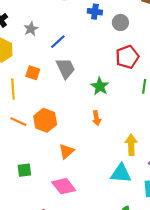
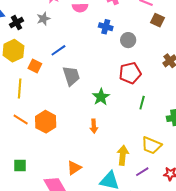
gray star: (31, 29) -> (43, 19), moved
blue line: (58, 42) -> (58, 50), moved
orange square: (33, 73) -> (35, 66), moved
orange triangle: (66, 151) -> (74, 168), moved

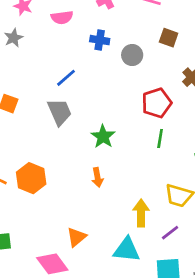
brown square: (158, 20) -> (169, 38), moved
blue line: (58, 50) -> (66, 78), moved
red pentagon: (130, 73) -> (157, 103), moved

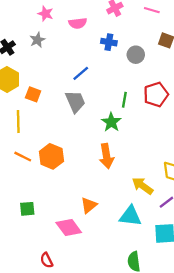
green line: (160, 138) -> (124, 100), moved
orange arrow: (97, 177) -> (106, 156), size x1.5
yellow arrow: (141, 213) -> (142, 186), turned -55

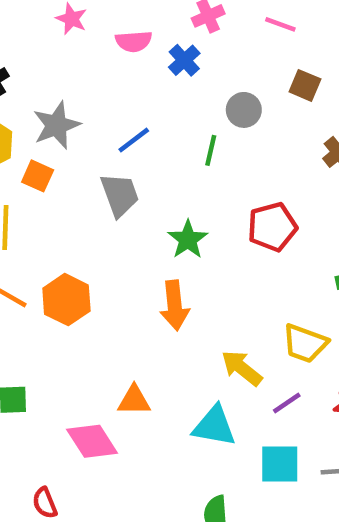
gray star: (37, 40) -> (56, 125), moved, size x1.5
blue cross: (109, 42) -> (184, 60), moved, turned 35
red pentagon: (156, 95) -> (272, 227), moved
green line: (124, 100) -> (211, 150), moved
orange triangle: (89, 205) -> (134, 400), turned 36

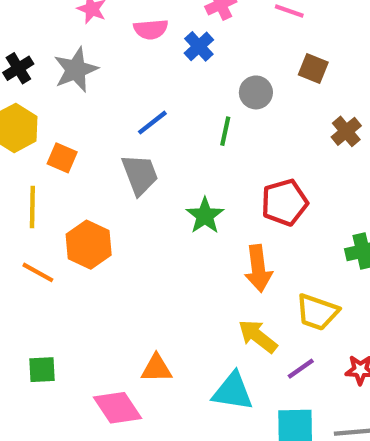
gray star: (56, 125) -> (76, 70), moved
orange hexagon: (66, 300) -> (89, 245), moved
orange arrow: (174, 305) -> (258, 268), moved

